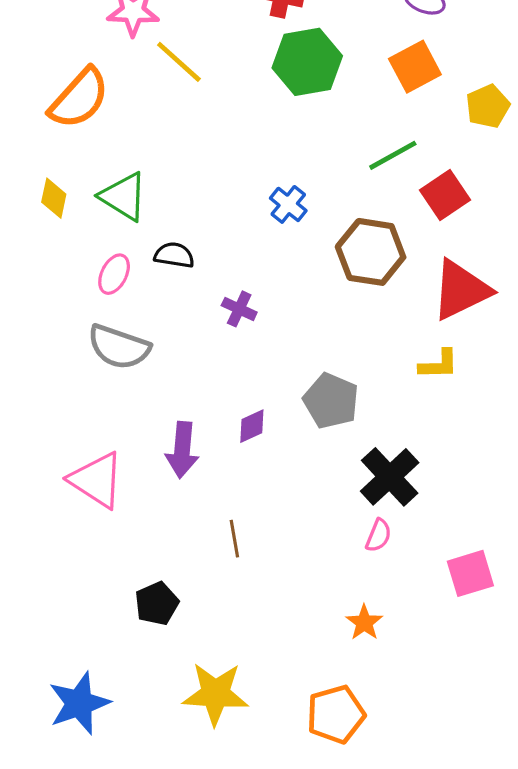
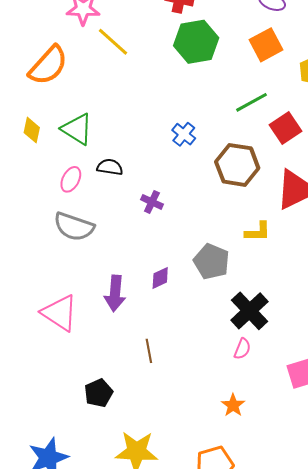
yellow L-shape: (439, 364) -> (258, 232), moved

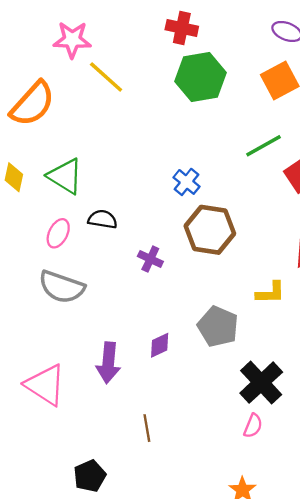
brown hexagon: (237, 165) -> (210, 230), moved

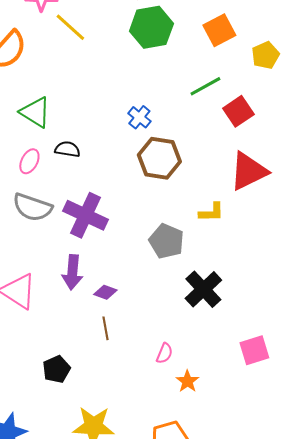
purple cross: (150, 259) -> (85, 215), moved, size x2.0
purple diamond: (160, 345) -> (105, 292), moved, turned 45
pink semicircle: (253, 426) -> (164, 353), moved

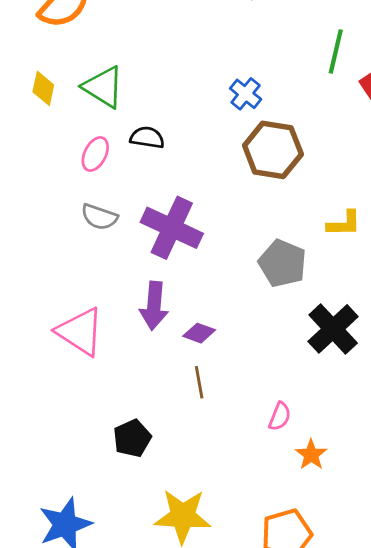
green line: (205, 86) -> (336, 51), turned -48
gray semicircle: (32, 207) -> (99, 217), size x0.7

